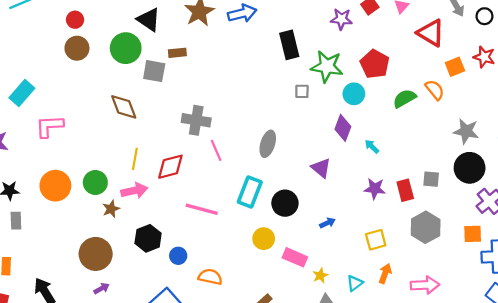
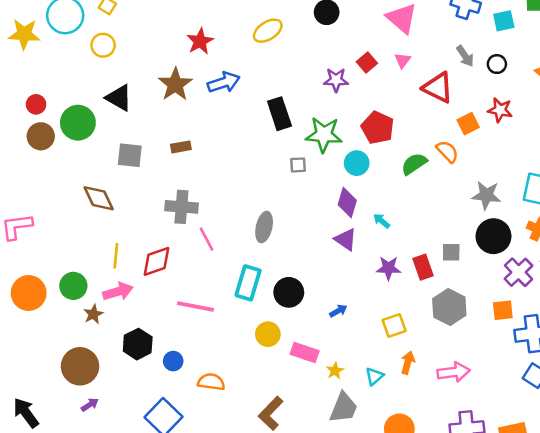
green circle: (126, 48) -> (78, 123), moved
brown rectangle: (177, 53) -> (181, 147), moved
purple triangle: (321, 168) -> (346, 239), moved

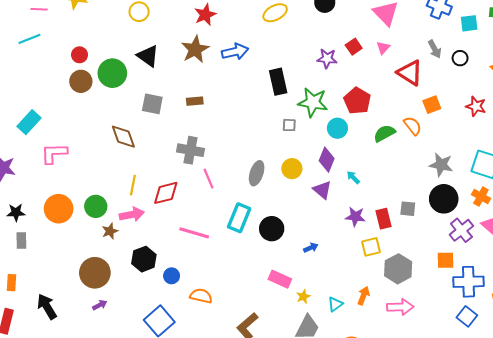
red star: (200, 41) -> (205, 15), moved
red star: (500, 110) -> (476, 106), moved
gray hexagon: (449, 307) -> (398, 269), moved
yellow square: (394, 326) -> (371, 247), moved
yellow circle: (268, 334) -> (292, 169), moved

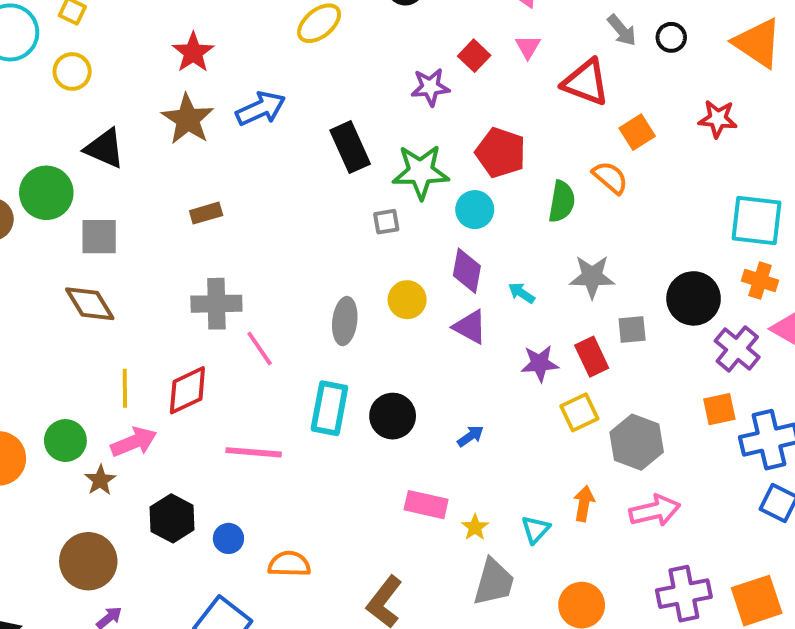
gray square: (152, 104) -> (99, 237), moved
green semicircle: (384, 133) -> (562, 202), turned 140
gray star: (441, 165) -> (592, 277), moved

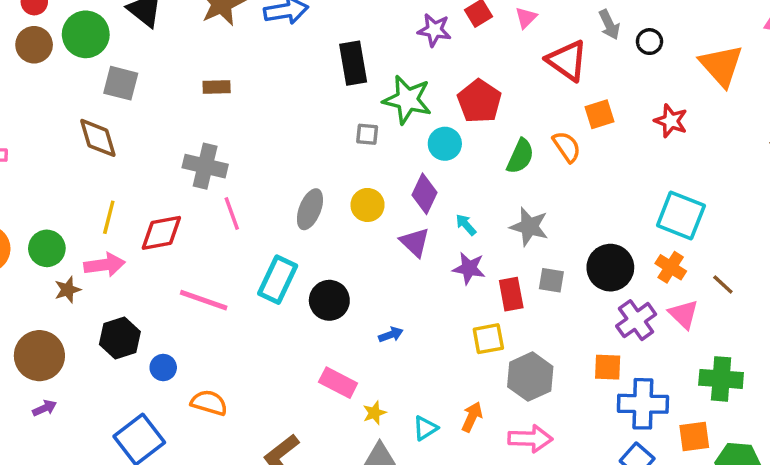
purple star: (540, 363) -> (469, 268), moved

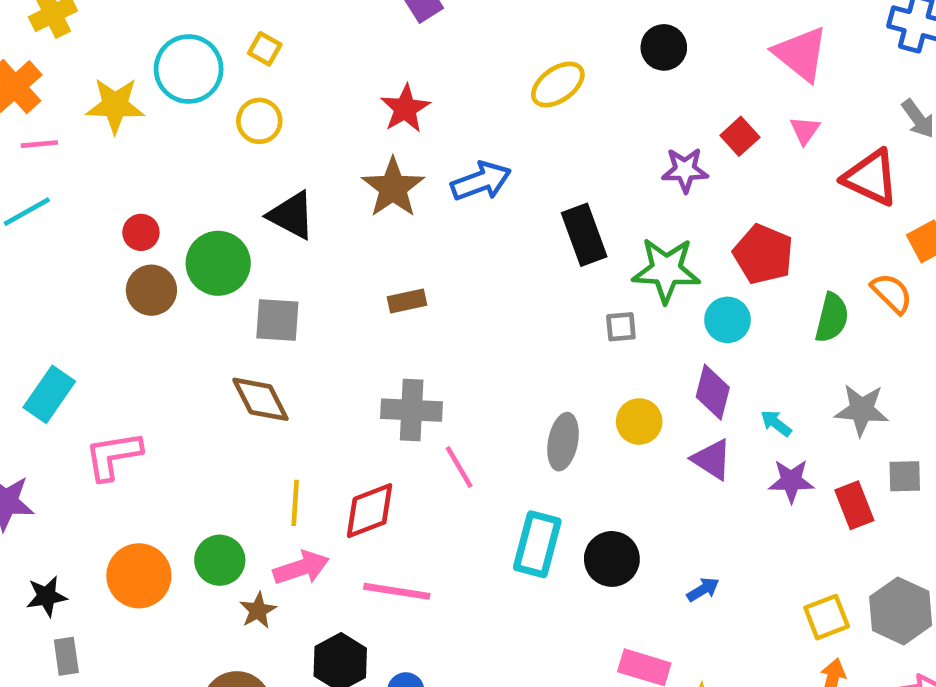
pink line: (204, 300) -> (397, 591), moved
yellow square: (488, 339) -> (827, 617), moved

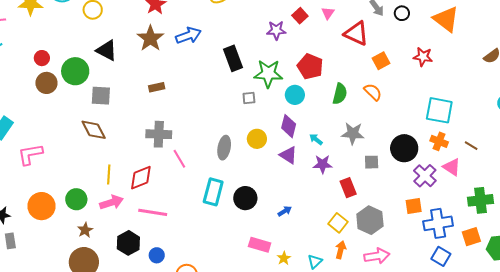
orange semicircle: (892, 293) -> (373, 92), moved
red rectangle: (854, 505) -> (348, 188), moved
brown star: (258, 610) -> (85, 230), moved
yellow square: (827, 617) -> (338, 223), turned -30

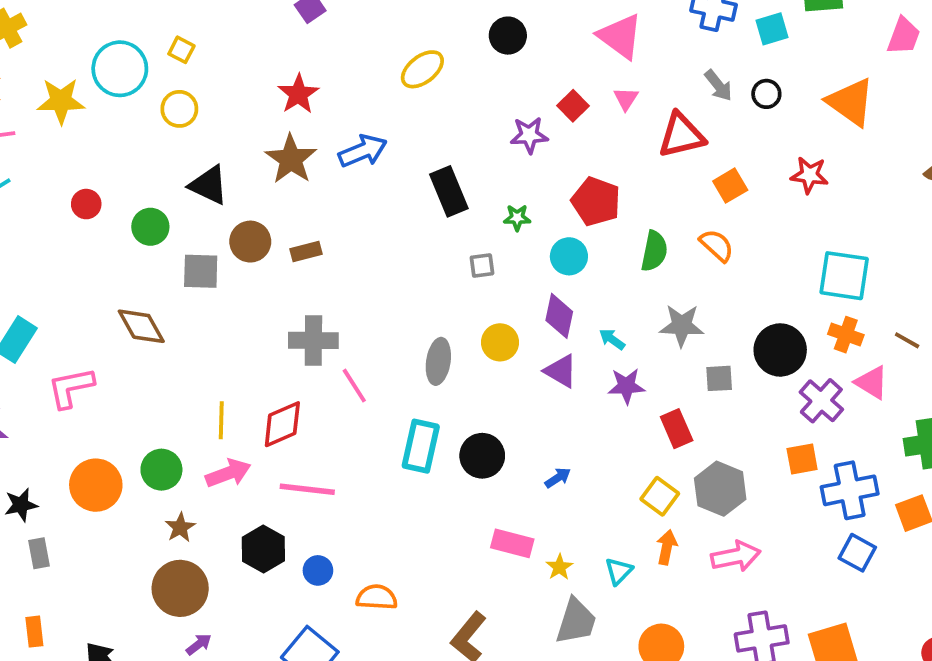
red triangle: (356, 33) -> (681, 135), turned -36
green circle: (75, 71) -> (150, 227), size x0.7
green star: (268, 74) -> (517, 218), size x0.5
brown circle: (46, 83) -> (250, 242), moved
brown diamond: (94, 130) -> (141, 326), moved

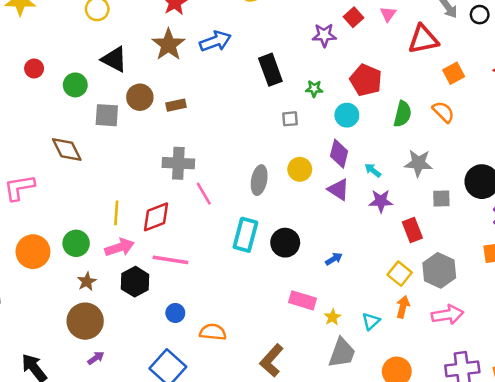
black hexagon: (263, 549) -> (135, 282), moved

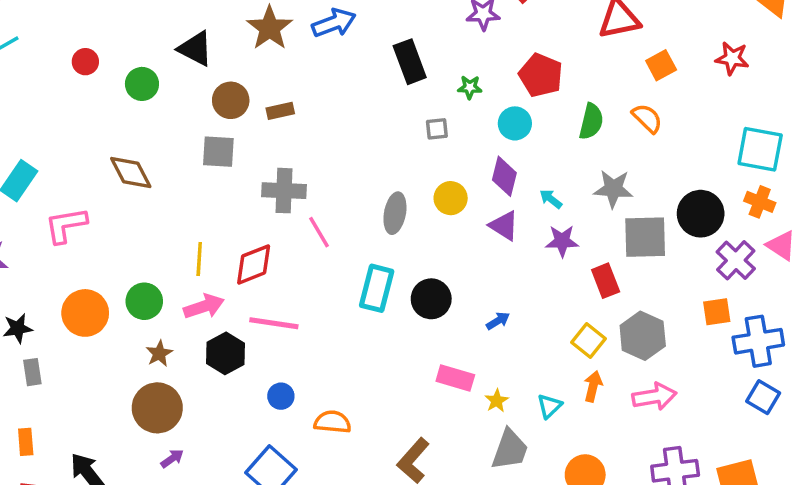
gray square: (107, 115) -> (218, 152), moved
gray square: (441, 199) -> (645, 237), size x1.8

